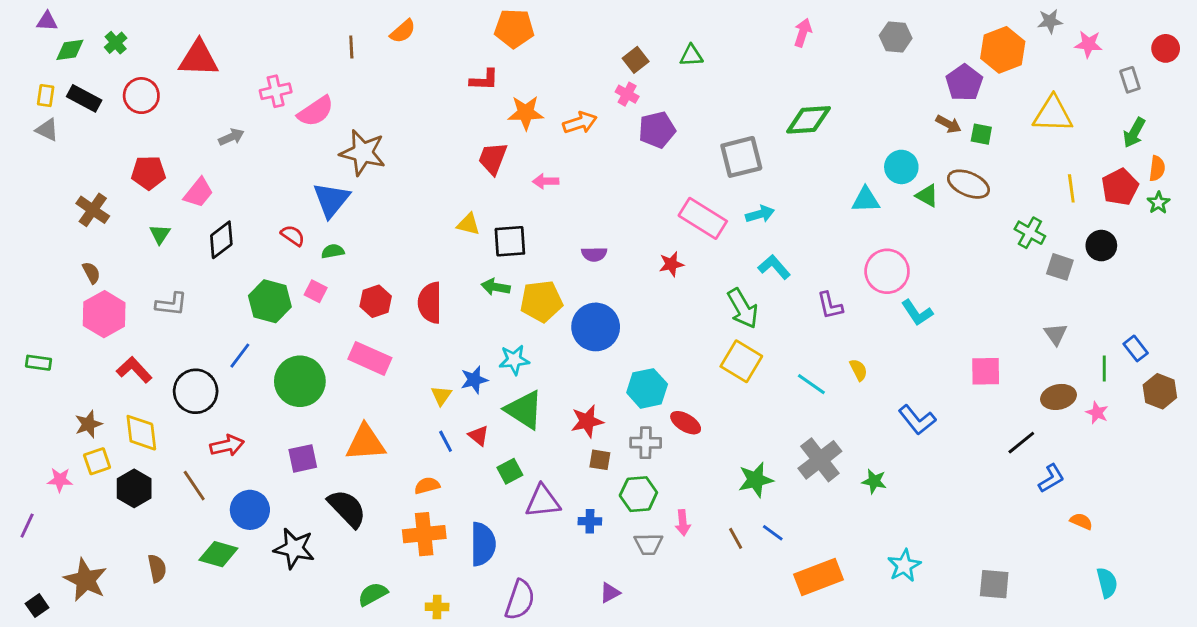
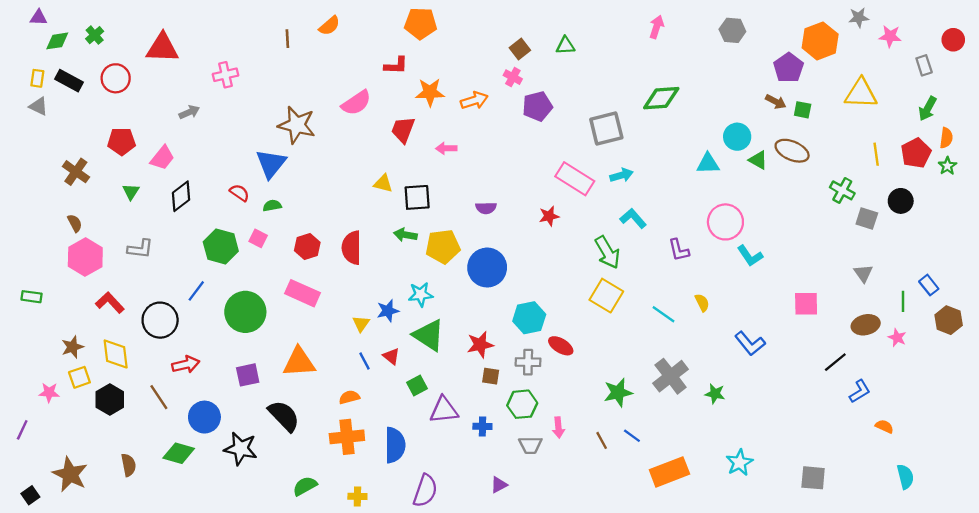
pink semicircle: (316, 111) -> (356, 103), moved

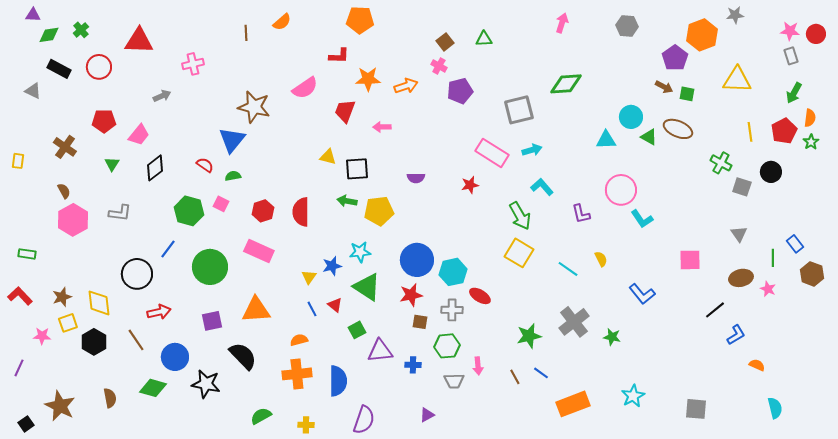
pink star: (890, 36) -> (790, 31), moved
yellow rectangle: (37, 78) -> (18, 161), moved
blue circle: (487, 268) -> (417, 260), moved
red L-shape: (110, 303) -> (20, 296), moved

